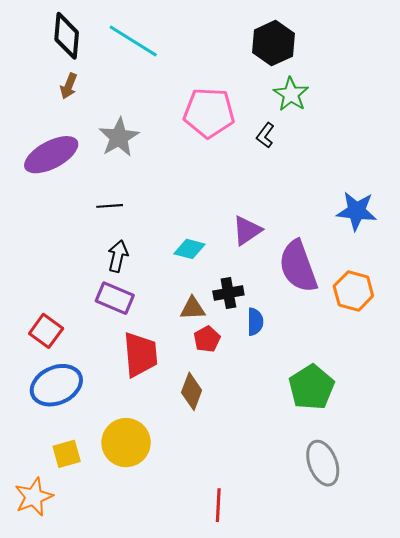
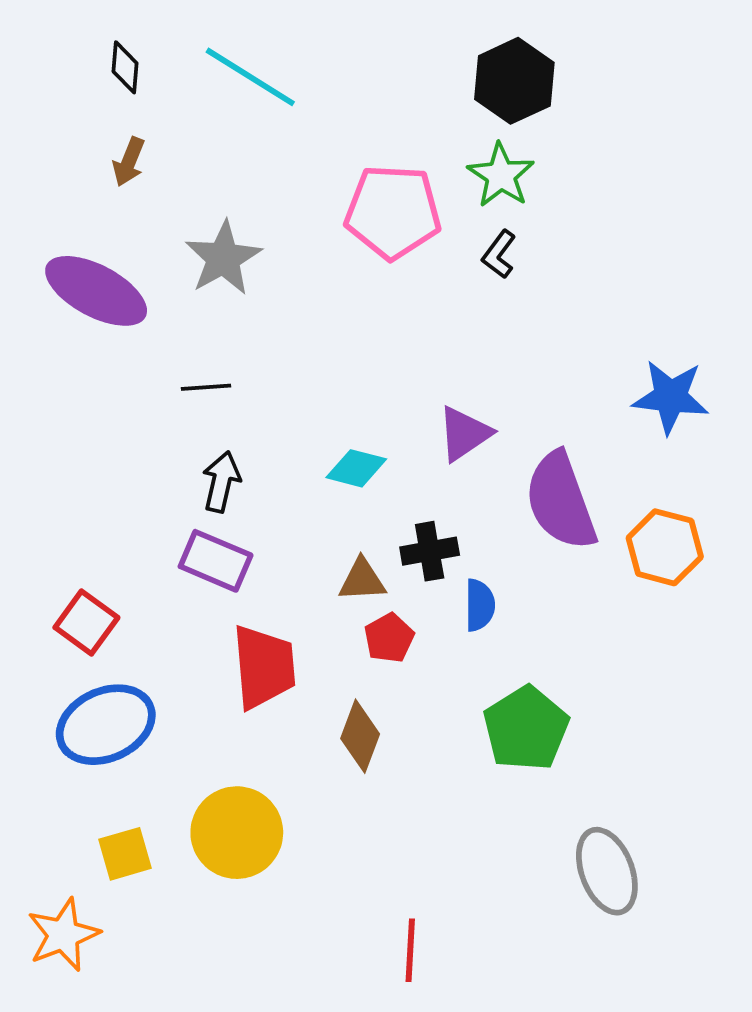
black diamond: (67, 36) -> (125, 67), size x0.6
green star: (291, 94) -> (501, 175), moved
purple ellipse: (51, 155) -> (96, 291), turned 56
green pentagon: (311, 387) -> (526, 729), moved

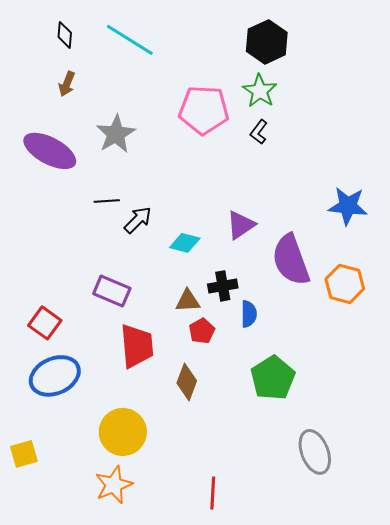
black arrow: (221, 482) -> (138, 220), moved, turned 32
yellow square: (125, 854) -> (24, 454), moved
orange star: (63, 935) -> (114, 485), moved

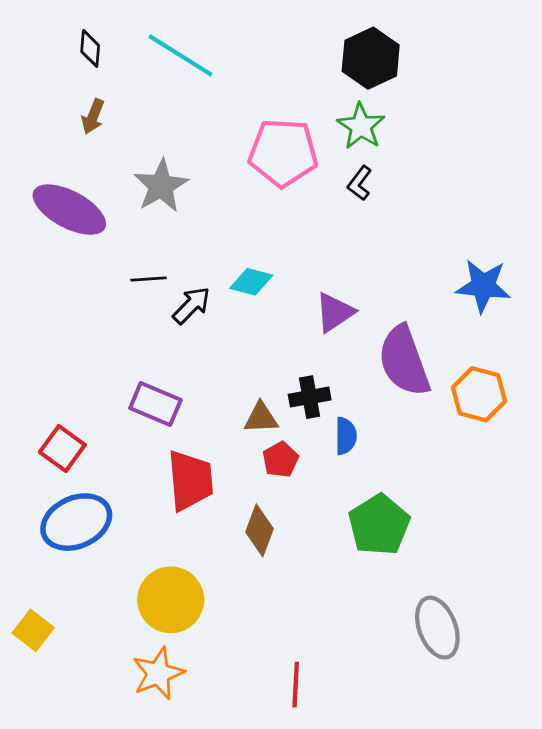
cyan diamond: (185, 243) -> (251, 282), moved
yellow square: (24, 454) -> (33, 630), turned -36

